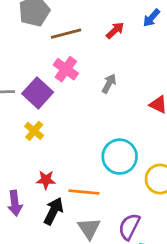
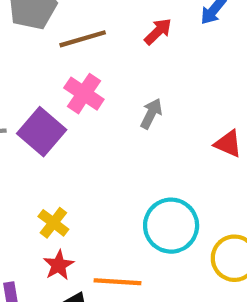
yellow cross: (34, 131) -> (53, 223), moved
red star: (46, 180) -> (59, 265), turned -30

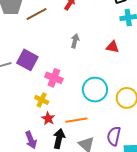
pink cross: (84, 94) -> (54, 78), moved

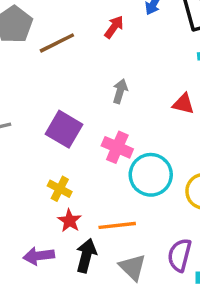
purple square: (27, 60) -> (64, 129), moved
pink cross: (54, 78) -> (117, 147), moved
purple arrow: (31, 140) -> (39, 256), turned 102

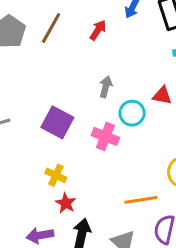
brown line: (57, 43) -> (51, 28), moved, turned -32
cyan circle: (151, 175) -> (132, 113), moved, size x0.7
orange line: (117, 225) -> (141, 200), moved

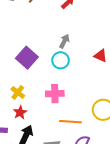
cyan circle: (132, 113) -> (61, 60), moved
pink cross: (105, 136) -> (55, 94), moved, turned -36

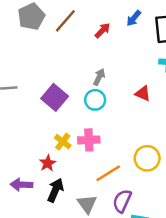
yellow cross: (18, 92) -> (63, 142), moved
orange line: (70, 122) -> (108, 173), turned -35

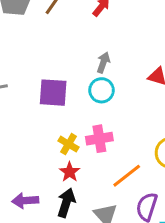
purple square: (55, 97) -> (53, 93), turned -30
red star: (48, 163) -> (70, 172), moved

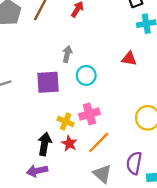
gray arrow: (103, 63) -> (67, 54), moved
orange line: (127, 176) -> (99, 142), moved
black arrow: (66, 203) -> (45, 144), moved

